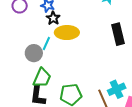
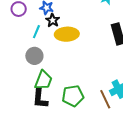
cyan line: (46, 44) -> (36, 32), moved

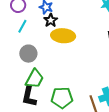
cyan line: (36, 32) -> (22, 26), moved

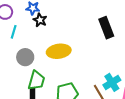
yellow ellipse: (63, 36) -> (59, 51), moved

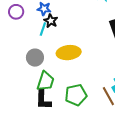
cyan line: (14, 32) -> (43, 29), moved

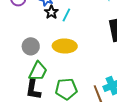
cyan line: (43, 29) -> (66, 15), moved

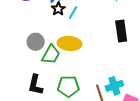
green trapezoid: (38, 71) -> (51, 55), moved

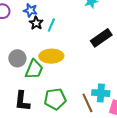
black rectangle: (121, 31) -> (101, 38), turned 70
cyan cross: (114, 86) -> (101, 93), turned 30

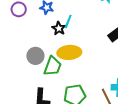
black star: (36, 23) -> (59, 28), moved

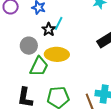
gray circle: (35, 56) -> (29, 46), moved

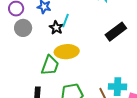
gray circle: (29, 46) -> (23, 28), moved

